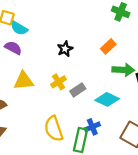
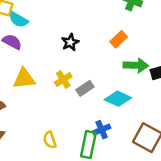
yellow semicircle: (54, 129) -> (50, 140), moved, size x0.6

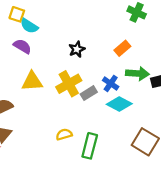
yellow cross: (63, 79) -> (69, 84), size x1.5
blue cross: (102, 130) -> (111, 83), moved, turned -35
yellow semicircle: (50, 140) -> (64, 134), moved, turned 91

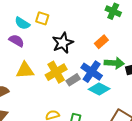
yellow square: (17, 14) -> (42, 18), moved
black star: (77, 49) -> (63, 43), size x1.5
blue cross: (111, 83) -> (92, 72), size x1.5

